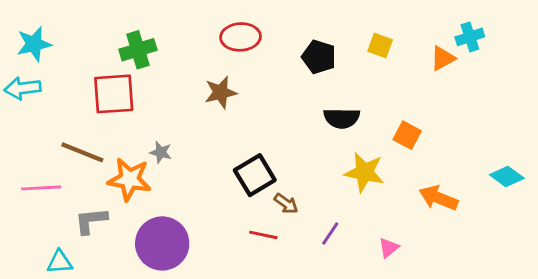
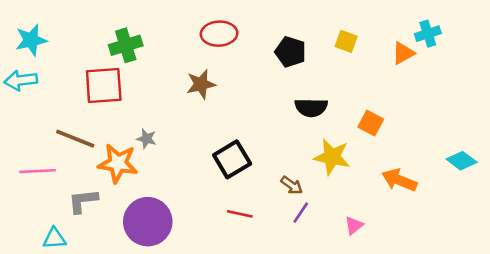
brown arrow: (286, 204) -> (292, 185), moved

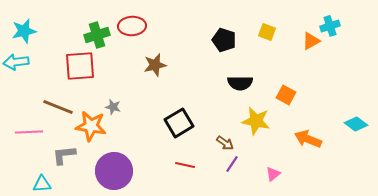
red ellipse: (219, 34) -> (132, 26), moved

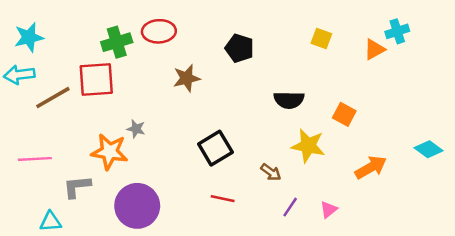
black pentagon: (224, 40) -> (240, 48), moved
brown line: (58, 107) -> (53, 98), moved, turned -52
orange arrow: (308, 139) -> (371, 167), turned 128
purple line: (232, 164) -> (290, 207), moved

